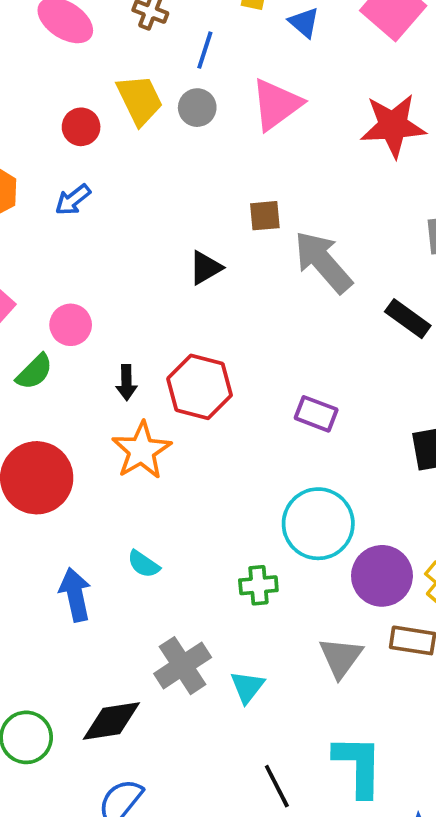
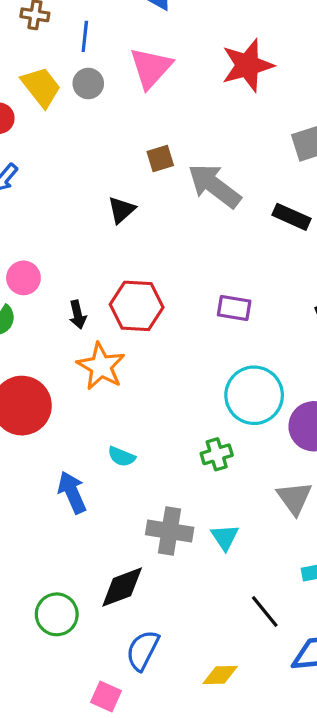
gray cross: (183, 666) -> (170, 531), turned -36

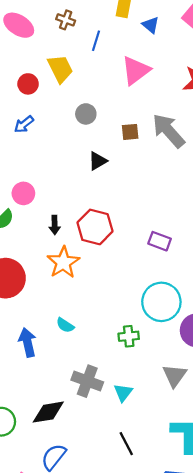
gray circle: (88, 84) -> (86, 114), moved
gray arrow: (214, 186) -> (168, 131), moved
black line: (265, 611) -> (126, 444), moved

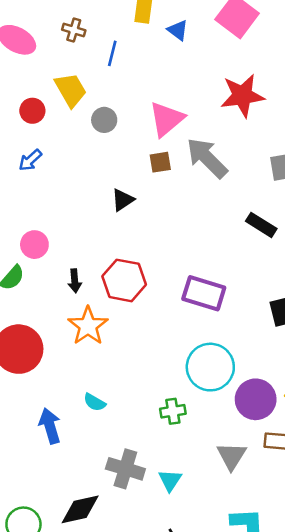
pink triangle: (136, 70) -> (167, 119), moved
gray circle: (86, 114) -> (104, 120), moved
purple rectangle: (160, 241) -> (204, 293), size x1.5

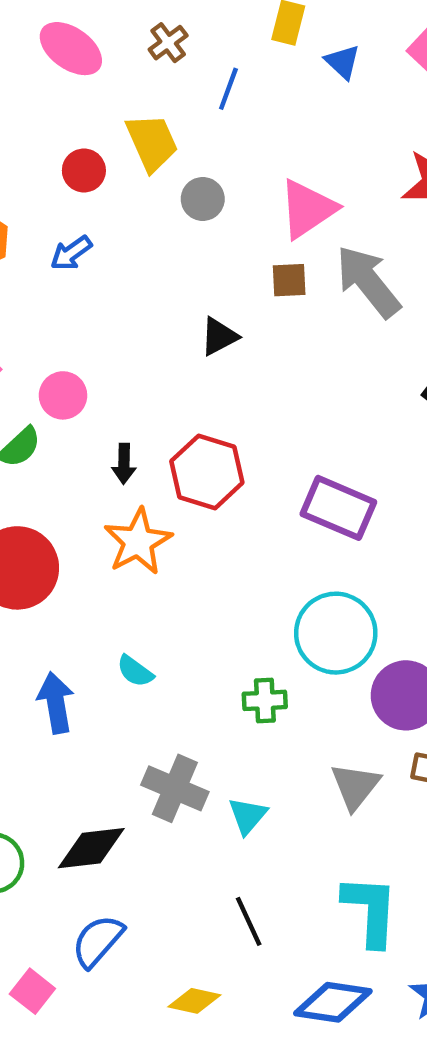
brown cross: (74, 30) -> (168, 43), turned 30

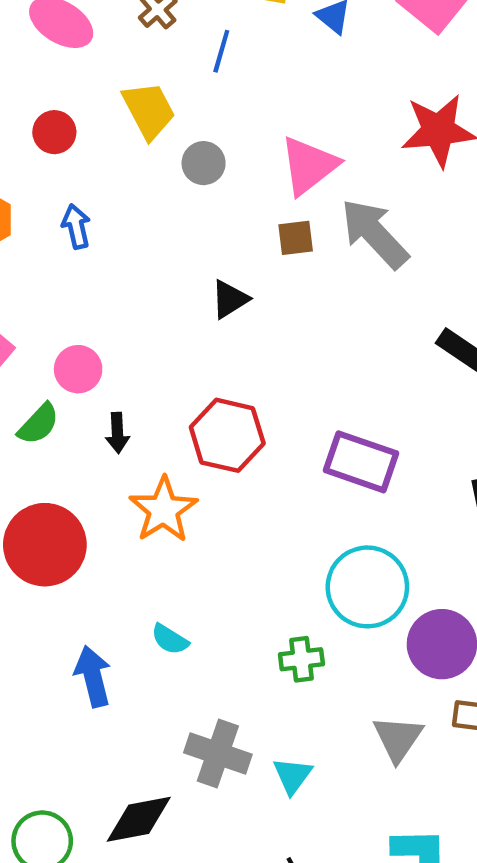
red circle: (84, 170) -> (54, 132), moved
blue arrow: (71, 253) -> (76, 227), turned 117
black arrow: (124, 464) -> (117, 433), moved

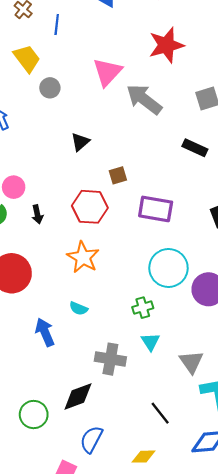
gray circle: (204, 163) -> (50, 88), moved
brown square: (296, 238) -> (118, 175), moved
orange star: (163, 510) -> (83, 257), moved
gray triangle: (398, 738) -> (191, 362), moved
cyan triangle: (292, 776) -> (151, 342), moved

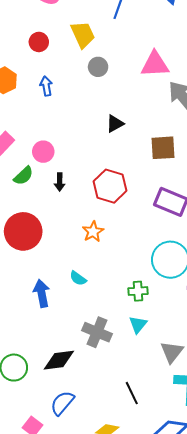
pink triangle: (107, 72) -> (155, 64), turned 32
brown square: (118, 175) -> (163, 148), moved, size x1.5
orange star: (83, 257) -> (93, 232), size x0.7

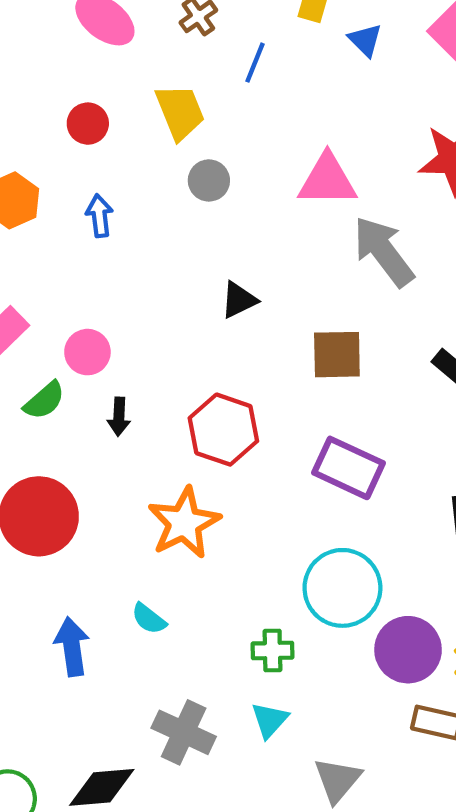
orange star: (93, 232) -> (184, 523), size x1.6

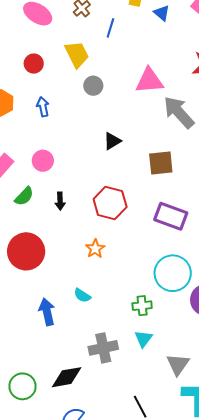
pink circle: (87, 352) -> (43, 161), moved
orange star: (184, 523) -> (95, 249), size x0.6
gray cross: (184, 732) -> (103, 348), turned -32

